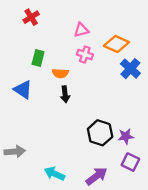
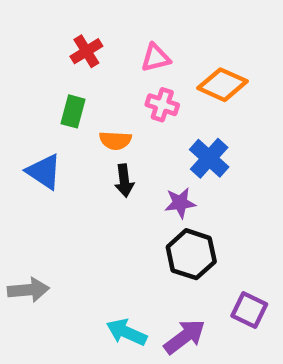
red cross: (31, 17) -> (86, 51), moved
blue cross: (130, 69) -> (209, 158), moved
purple star: (126, 136) -> (180, 203), moved
cyan arrow: (54, 174) -> (127, 332), moved

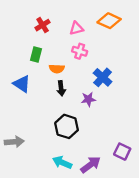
orange diamond: (222, 85) -> (109, 21), moved
black hexagon: (191, 254) -> (67, 126), moved

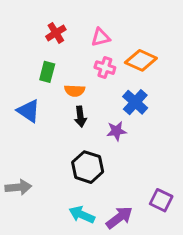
orange diamond: (109, 21) -> (141, 60), moved

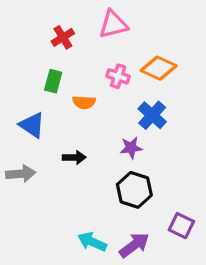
pink triangle: (101, 37) -> (113, 24), moved, size x1.4
black arrow: (80, 117) -> (74, 157), moved, turned -84
black hexagon: (88, 167) -> (134, 190), moved
gray arrow: (18, 187) -> (21, 174), moved

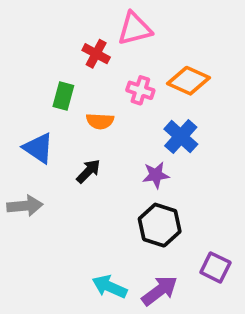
red cross: (63, 37) -> (96, 54), moved, turned -30
black arrow: (74, 157) -> (88, 171), moved, turned -45

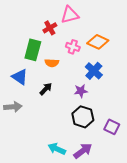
red cross: (96, 54) -> (50, 28), turned 32
green rectangle: (63, 96) -> (33, 50), size x1.5
purple square: (215, 267) -> (112, 127), moved

